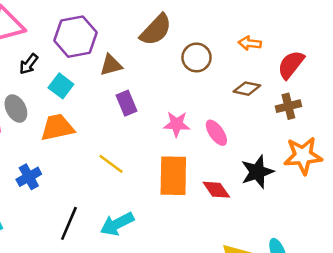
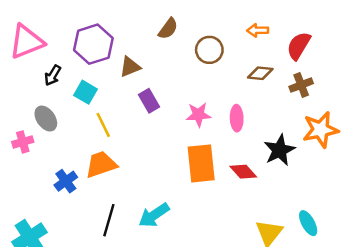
brown semicircle: (156, 30) -> (168, 29), size x0.7
orange trapezoid: (57, 127) -> (101, 164), moved
pink ellipse: (216, 133) -> (237, 118), turned 40
yellow line: (111, 164) -> (103, 125), moved, turned 35

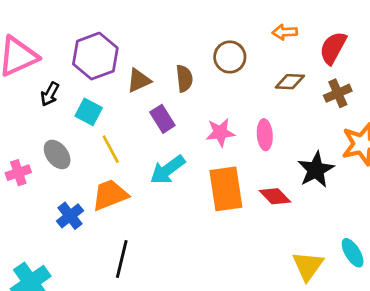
brown semicircle: (168, 29) -> (184, 78), moved, turned -40
gray ellipse: (46, 119) -> (57, 154), moved
cyan arrow: (154, 215) -> (168, 170), moved

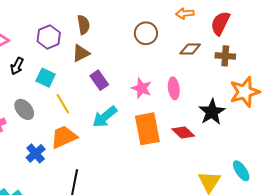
purple hexagon: (95, 56) -> (49, 37), size x0.7
brown semicircle: (184, 78) -> (83, 25), moved
brown cross: (338, 93) -> (225, 56), turned 30
pink star: (220, 133) -> (142, 88), turned 30

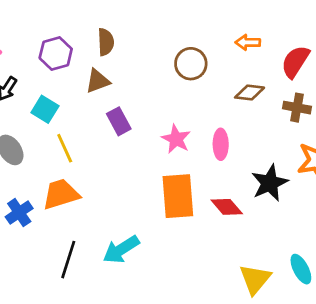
cyan arrow: (105, 117) -> (121, 249), moved

